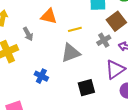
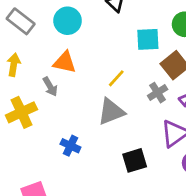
orange triangle: (49, 16) -> (65, 62), moved
yellow line: (75, 29) -> (116, 78), turned -32

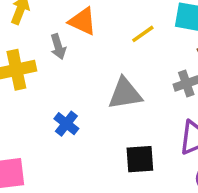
yellow line: (116, 78) -> (143, 34), moved

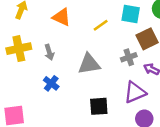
gray arrow: (58, 47) -> (49, 52), moved

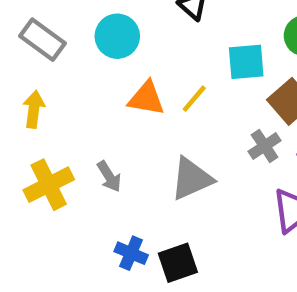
orange triangle: (62, 17) -> (146, 98), moved
blue cross: (51, 83) -> (131, 253), moved
black square: (99, 106) -> (178, 263), moved

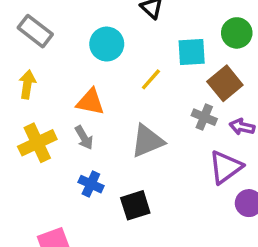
cyan circle: (117, 36) -> (107, 44), moved
orange triangle: (146, 98) -> (90, 102), moved
gray cross: (265, 146) -> (204, 117), turned -35
blue cross: (131, 253) -> (91, 184), moved

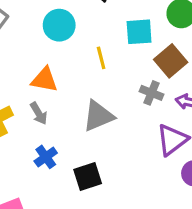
yellow line: (151, 79) -> (101, 58), turned -55
blue cross: (91, 184) -> (46, 157), turned 30

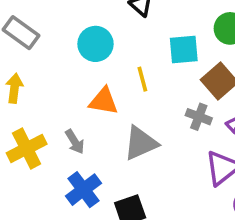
orange triangle: (44, 80) -> (104, 101), moved
blue cross: (46, 157) -> (83, 190), size x1.4

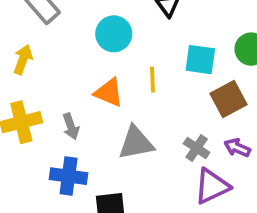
gray cross: (199, 117) -> (197, 148), moved
blue cross: (83, 190) -> (69, 176), turned 32

